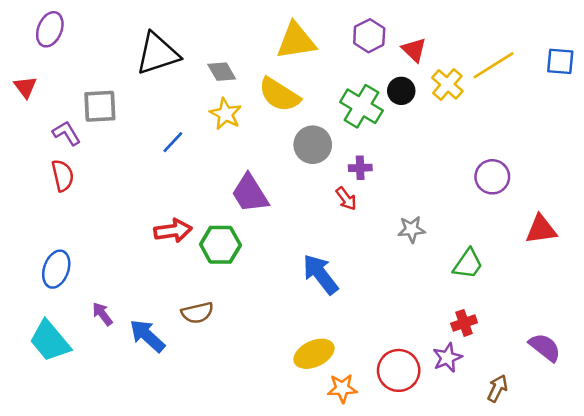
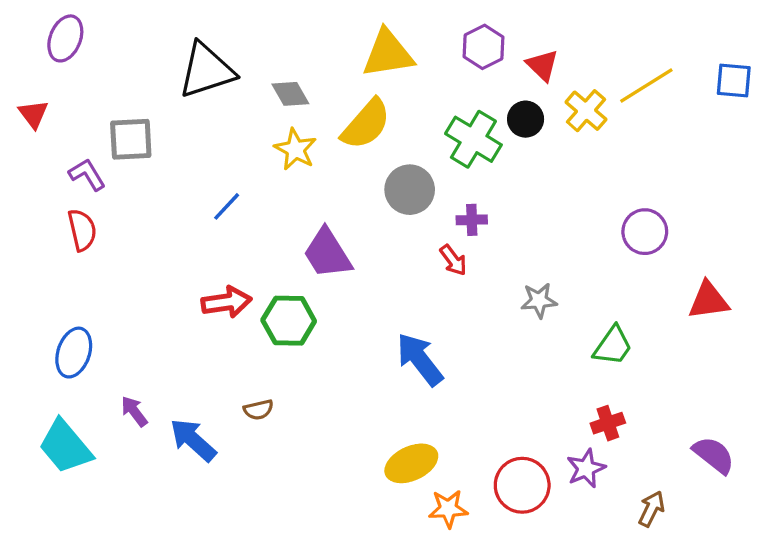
yellow semicircle: (279, 95) -> (366, 124), turned -81
blue line: (173, 142) -> (227, 206), moved
brown semicircle: (197, 313) -> (258, 410), size x0.7

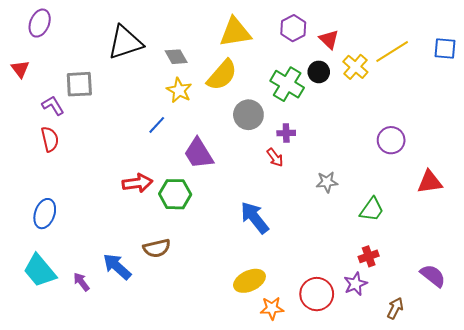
blue line: (227, 206) -> (157, 125), moved
brown semicircle: (258, 410) -> (157, 248), size x1.5
purple arrow: (134, 411) -> (81, 282), moved

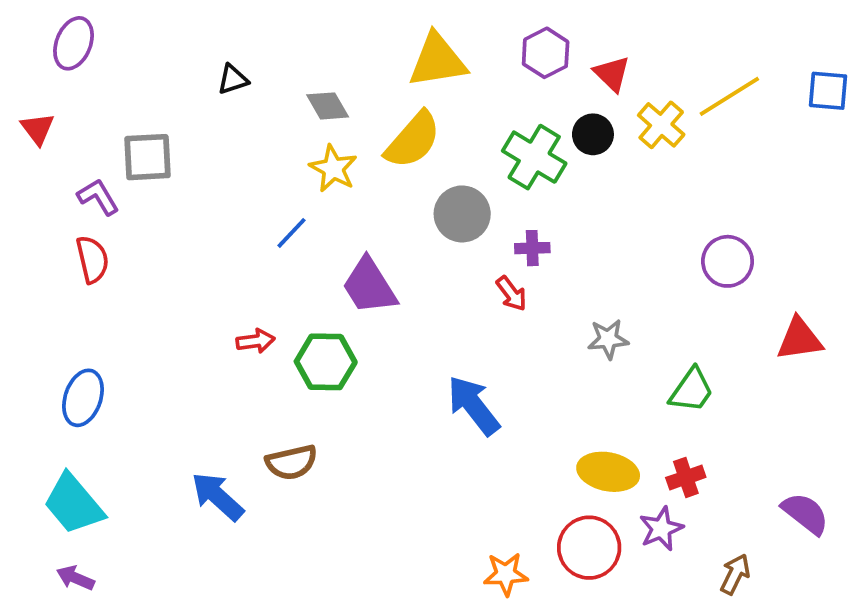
black triangle: (125, 42) -> (233, 79), size x0.5
red arrow: (137, 183) -> (256, 341), size x0.7
yellow ellipse: (249, 281) -> (608, 472), moved, turned 36
purple arrow: (81, 282) -> (75, 578), moved, turned -30

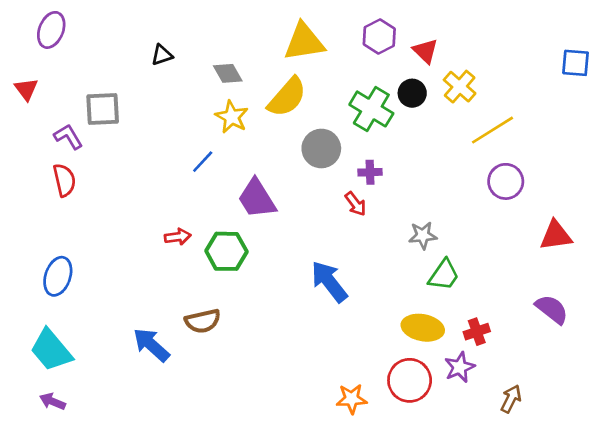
yellow line: (729, 96) -> (493, 130), moved
green trapezoid: (692, 390) -> (444, 275), moved
purple semicircle: (805, 513) -> (552, 309), moved

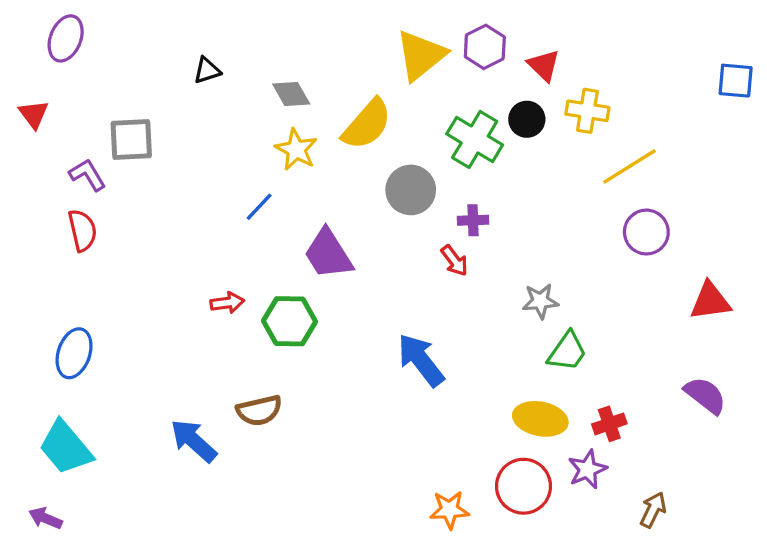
yellow triangle: (304, 42) -> (421, 55), moved, turned -30
yellow cross: (460, 87) -> (587, 111), turned -32
purple arrow: (53, 401) -> (45, 518), moved

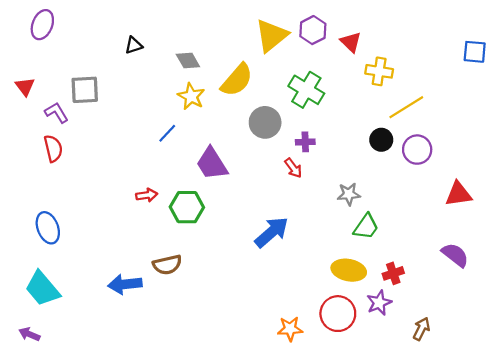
red triangle: (34, 114) -> (25, 87), moved
black circle: (527, 119) -> (381, 140), moved
blue ellipse: (74, 353) -> (48, 228), turned -40
blue arrow: (421, 360) -> (272, 232), turned 87
blue arrow: (194, 441) -> (125, 284), turned -48

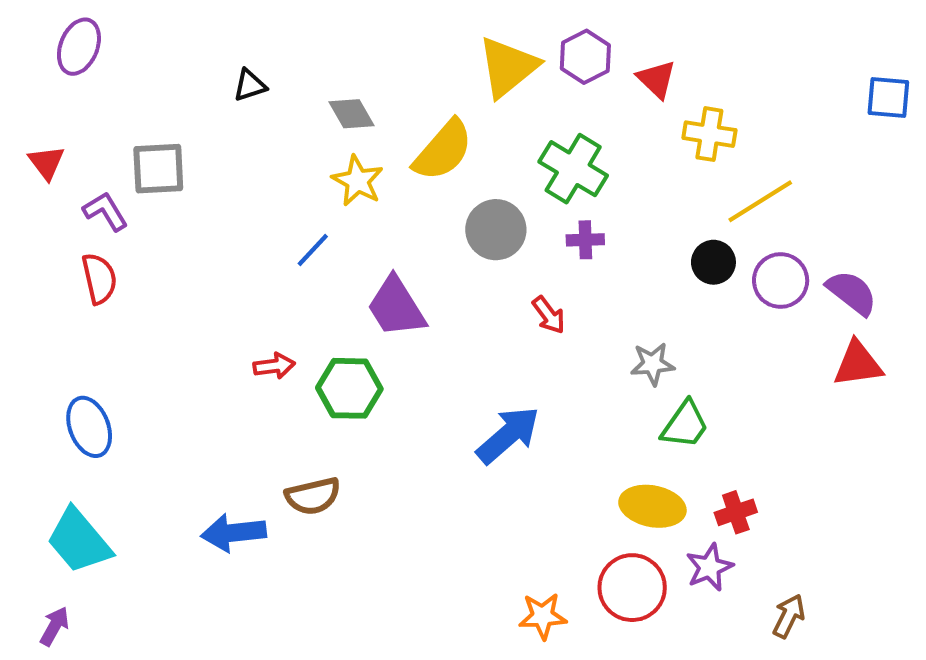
purple cross: (305, 142) -> (585, 240), moved
purple semicircle: (455, 255) -> (852, 293), moved
purple arrow: (29, 334) -> (55, 626), turned 96

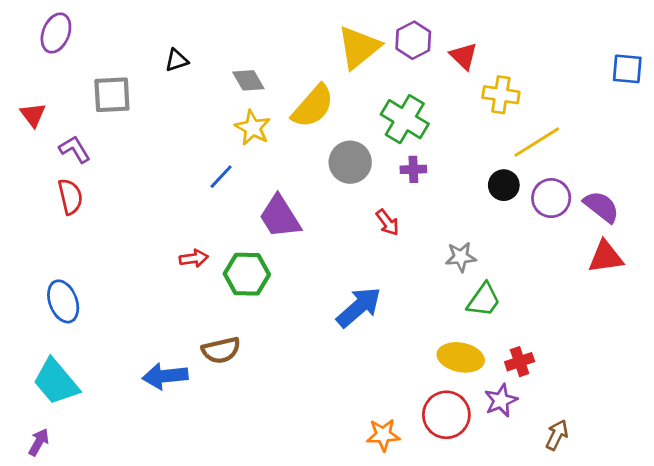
gray square: (158, 169) -> (112, 95), moved

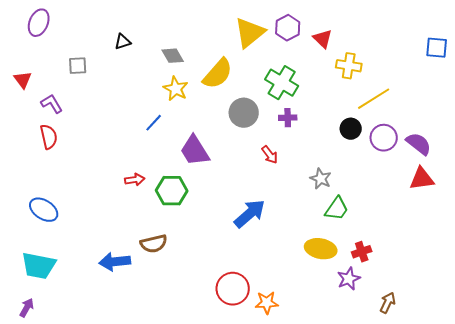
gray square: (112, 95) -> (78, 66), size x0.7
gray star: (461, 257) -> (321, 179), turned 30
blue ellipse: (63, 301) -> (44, 210), turned -36
cyan trapezoid: (56, 382) -> (39, 266), turned -39
red circle: (446, 415) -> (233, 289), moved

